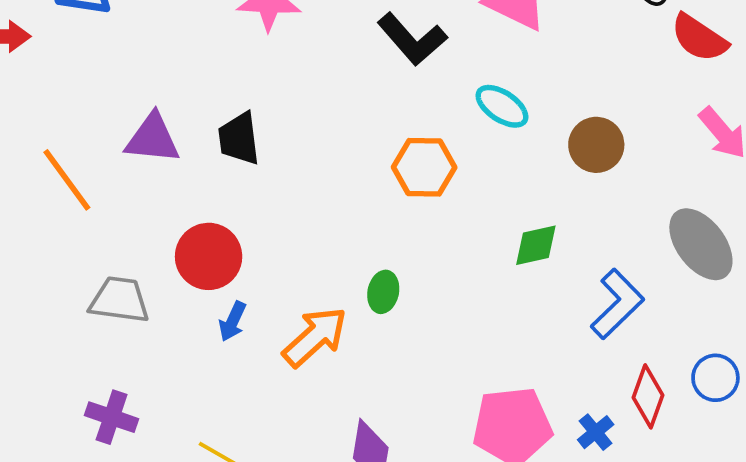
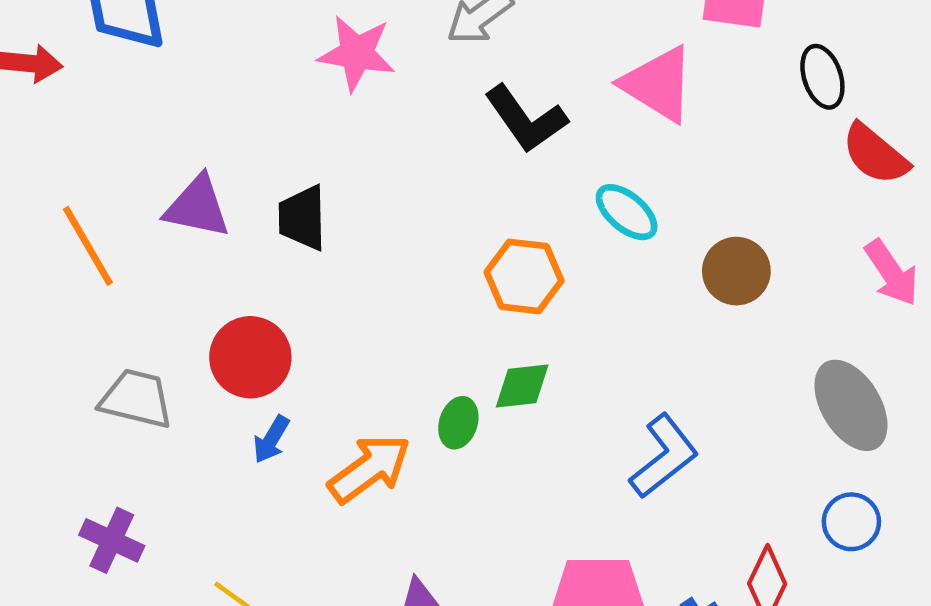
green diamond: (536, 245) -> (522, 386), moved
blue L-shape: (617, 304) -> (664, 456), moved
blue circle: (715, 378) -> (851, 522), moved

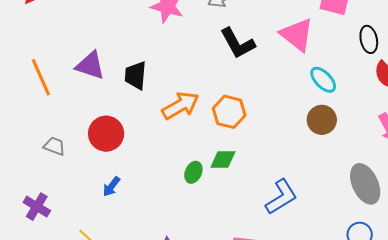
cyan ellipse: (627, 212) -> (323, 80), moved
gray trapezoid: (136, 399) -> (54, 146), size x0.7
blue arrow: (271, 439) -> (111, 187), moved
orange arrow: (369, 469) -> (181, 106), moved

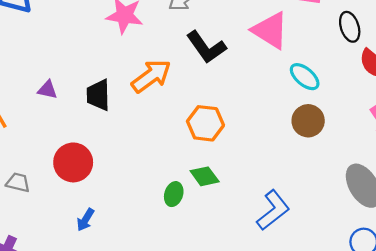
purple triangle: (90, 66) -> (48, 90), size x0.6
orange arrow: (181, 106) -> (151, 76), moved
green diamond: (223, 159) -> (205, 176), turned 60

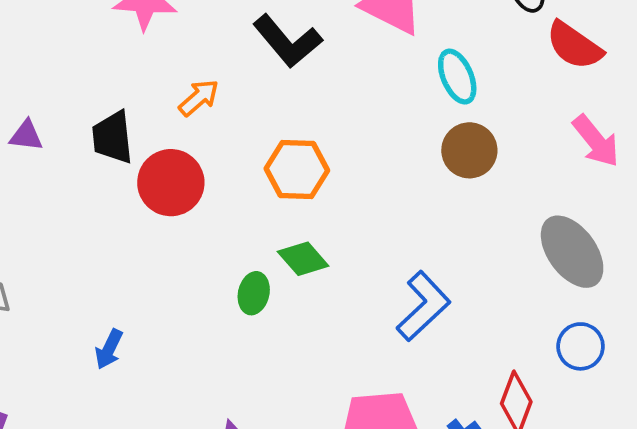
orange arrow: (151, 76) -> (199, 98), size x0.6
cyan ellipse: (305, 77) -> (457, 77), turned 32
red circle: (73, 162) -> (171, 183), moved

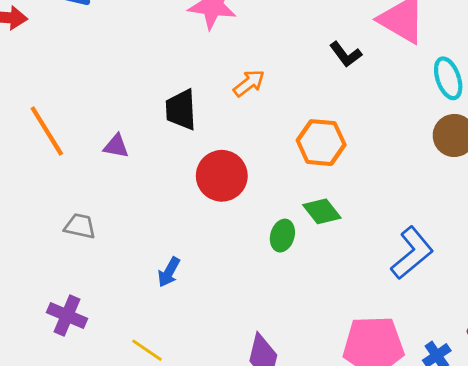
black L-shape: (287, 41) -> (346, 54), moved, size x0.6
purple triangle: (26, 136) -> (116, 146), moved
red circle: (171, 183) -> (222, 176), moved

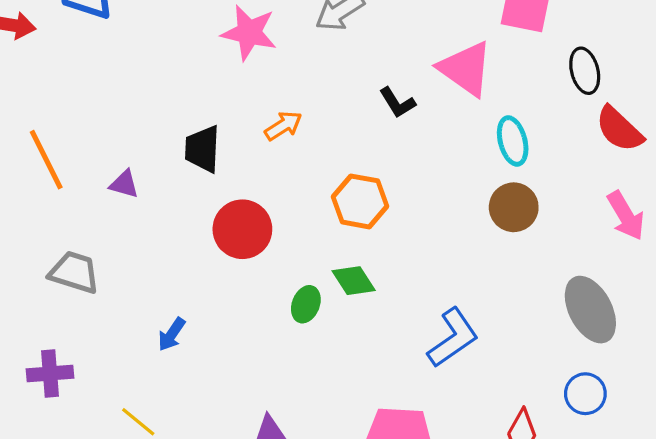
gray trapezoid: (80, 226) -> (74, 272), size x1.4
purple cross: (67, 315) -> (50, 373), turned -33

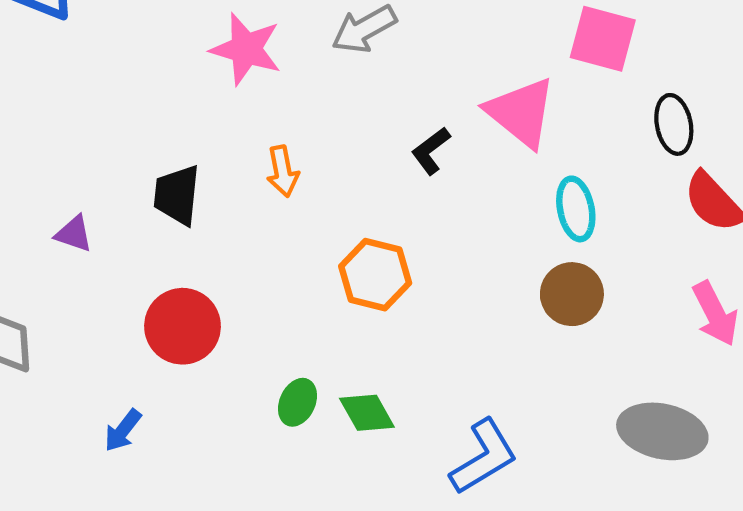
black L-shape: (397, 103) -> (431, 151), turned 81
orange arrow: (283, 126) -> (283, 171), turned 108
red circle: (242, 229) -> (182, 326), moved
green diamond: (354, 281) -> (367, 413), moved
gray ellipse: (590, 310) -> (662, 431), turned -54

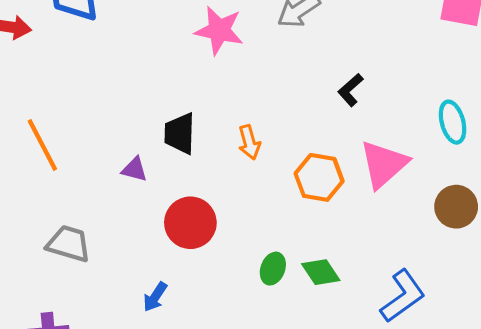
pink triangle: (521, 112) -> (384, 164), moved, turned 44
orange arrow: (283, 171) -> (249, 142), moved
purple triangle: (74, 234) -> (134, 169), moved
brown circle: (572, 294) -> (456, 207), moved

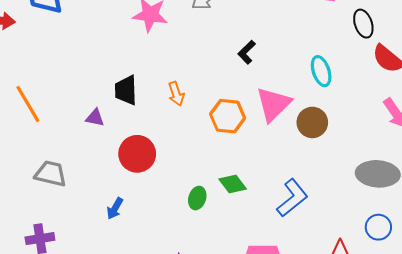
brown circle: (456, 207) -> (312, 122), moved
green ellipse: (273, 269) -> (197, 198), moved

